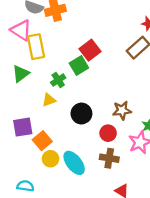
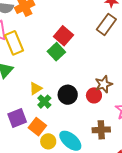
green cross: (58, 80) -> (44, 102), moved
red circle: (108, 133) -> (94, 95), moved

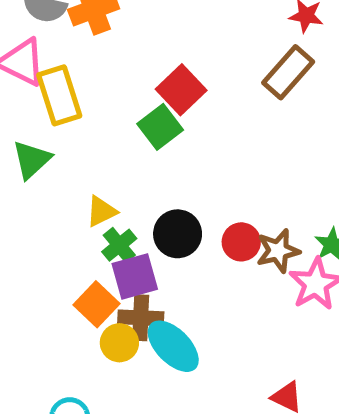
brown star: (104, 84) -> (278, 251), moved
purple square: (17, 118) -> (135, 276), moved
brown cross: (101, 130) -> (141, 318), moved

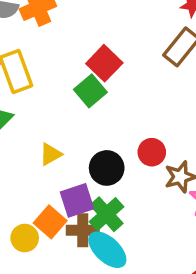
red circle: (241, 242) -> (152, 152), moved
green cross: (119, 245) -> (107, 214), moved, size x1.4
yellow circle: (119, 343) -> (25, 238), moved

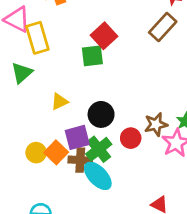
green square: (90, 91) -> (92, 56), turned 30
red circle: (152, 152) -> (131, 138), moved
yellow circle: (25, 238) -> (36, 153), moved

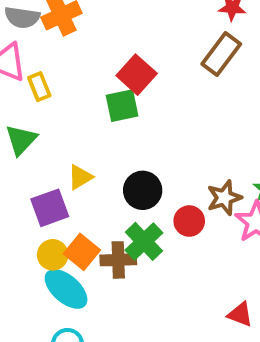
yellow rectangle: (37, 38) -> (39, 87), size x0.6
purple square: (77, 137) -> (50, 208), moved
cyan ellipse: (98, 176) -> (66, 289), moved

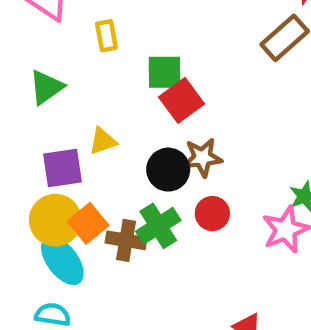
red square: (137, 75) -> (182, 100), moved
yellow rectangle: (39, 87) -> (106, 36), moved
brown star: (224, 198) -> (202, 158), moved
yellow circle: (53, 255) -> (55, 220), size x1.5

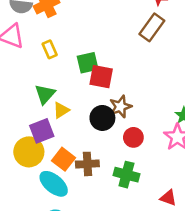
green triangle: (46, 87) -> (45, 94), moved
red square: (182, 100) -> (101, 77), turned -30
yellow circle: (55, 220) -> (29, 152), moved
green cross: (158, 226) -> (126, 175), moved, turned -30

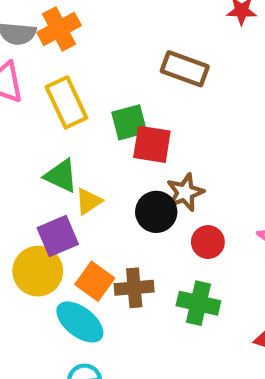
brown rectangle: (152, 27) -> (185, 69), moved, turned 76
yellow rectangle: (50, 49) -> (66, 102), size x1.6
green triangle: (45, 94) -> (61, 176), turned -45

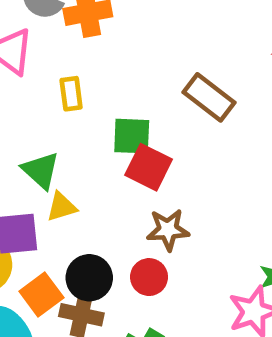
yellow rectangle: (66, 102) -> (71, 94), size x0.6
black circle: (156, 212) -> (89, 278), moved
red circle: (208, 242) -> (149, 277), moved

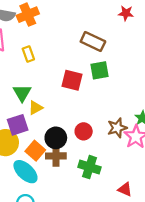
green square: (132, 136) -> (99, 70), moved
green triangle: (41, 170) -> (22, 93), turned 30
brown star: (168, 230) -> (117, 128), moved

